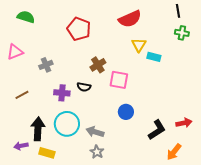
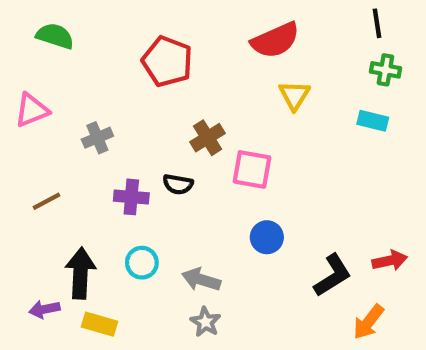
cyan rectangle: (154, 57) -> (373, 121), moved
cyan circle: (67, 124) -> (142, 263), size x0.6

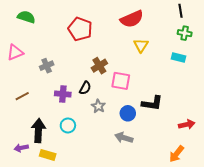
black semicircle: (178, 184) -> (85, 88), turned -72
black L-shape: (333, 275) -> (152, 103), moved, turned 40
gray arrow: (201, 280) -> (124, 138), moved
gray star: (205, 322) -> (98, 106), moved

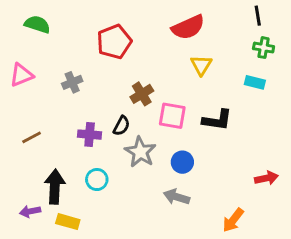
red pentagon: (80, 29) -> (114, 42), turned 30
gray cross: (47, 66) -> (72, 82), moved
black L-shape: (152, 103) -> (217, 120), moved
gray star: (98, 106) -> (140, 152), size x1.5
orange arrow: (177, 154) -> (233, 220), moved

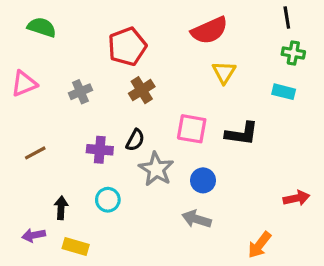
brown cross: (142, 94) -> (142, 90), moved
black arrow: (55, 187) -> (61, 208), size x0.6

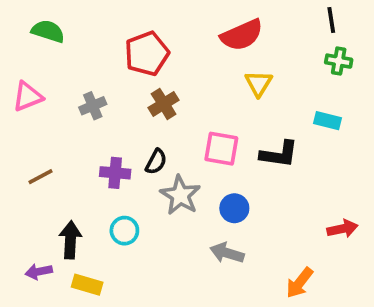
cyan rectangle: (284, 92) -> (328, 121), moved
black arrow: (61, 208) -> (70, 240), size x1.4

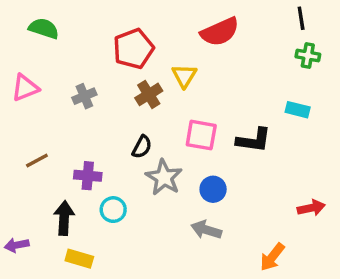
yellow triangle: (259, 83) -> (184, 76), moved
purple cross: (115, 173) -> (88, 176), moved
purple arrow: (39, 272) -> (17, 245), moved

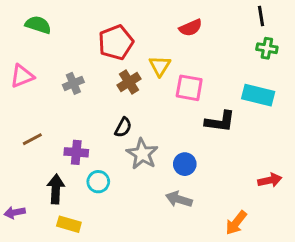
red semicircle: (220, 32) -> (191, 28), size x0.7
cyan rectangle: (298, 110) -> (258, 95), size x1.5
pink square: (201, 135) -> (189, 88), moved

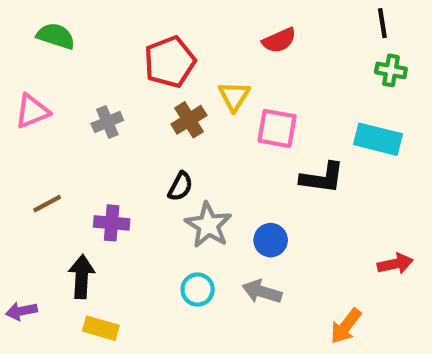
cyan circle: (98, 182) -> (198, 290), moved

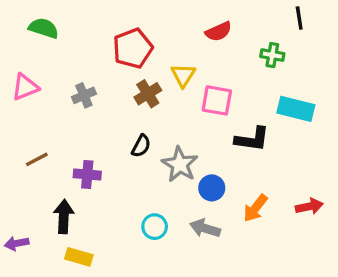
green cross: (391, 70) -> (272, 55), moved
gray star: (208, 225) -> (180, 164), moved
orange arrow: (346, 326) -> (255, 208), moved

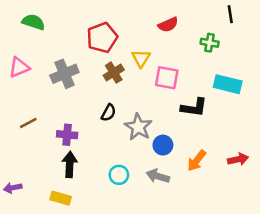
gray cross: (84, 95) -> (64, 74), size x1.5
black arrow: (64, 216) -> (70, 164), moved

